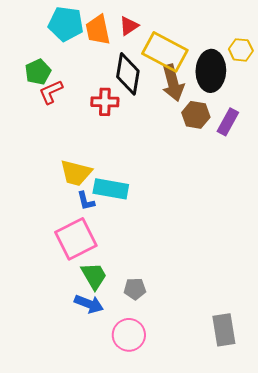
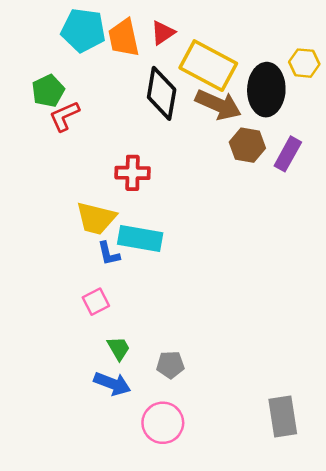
brown arrow: (173, 83) -> (218, 105), turned -51
red cross: (105, 102) -> (133, 173), moved
pink square: (76, 239) -> (96, 302), size x0.5
green trapezoid: (94, 276) -> (119, 348), size x0.7

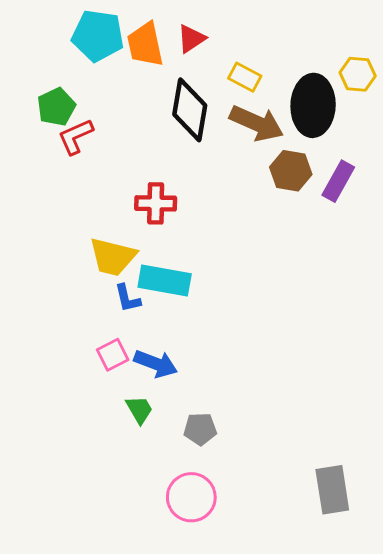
yellow rectangle: (208, 66) -> (245, 77), size x0.5
blue arrow: (112, 384) -> (156, 364), moved

